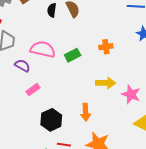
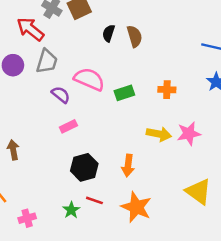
pink star: (131, 94) -> (189, 134), moved, turned 30

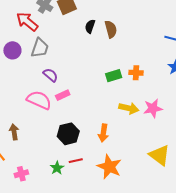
pink semicircle: (89, 79) -> (39, 100), moved
green rectangle: (124, 93) -> (114, 76), moved
pink rectangle: (68, 126) -> (63, 95), moved
brown arrow: (13, 150) -> (14, 132), moved
red line: (94, 200) -> (76, 161), turned -32

